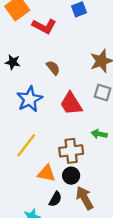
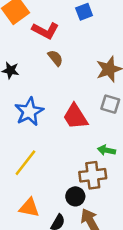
brown semicircle: (53, 68) -> (55, 58), moved
brown cross: (71, 151) -> (93, 175), moved
orange triangle: (46, 173) -> (29, 208), moved

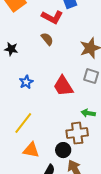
red L-shape: (45, 31) -> (52, 17), moved
blue star: (29, 112) -> (26, 82), size x0.6
orange triangle: (29, 208) -> (31, 150), moved

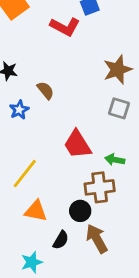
brown semicircle: (47, 39) -> (46, 90), moved
blue star: (26, 82) -> (19, 110), moved
red trapezoid: (63, 86) -> (77, 144), moved

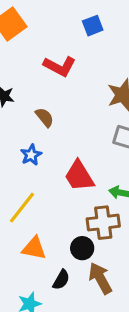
red L-shape: (65, 27) -> (60, 66), moved
blue star: (19, 110) -> (31, 155), moved

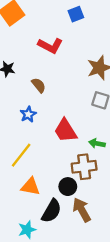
black semicircle: (61, 280) -> (51, 211), size x1.5

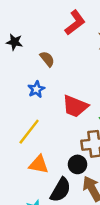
red L-shape: (50, 46) -> (75, 23), moved, turned -65
red trapezoid: (65, 131) -> (75, 106), turned -36

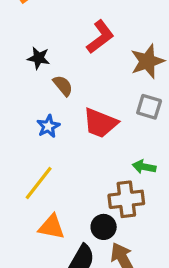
black star: (14, 42) -> (39, 58), moved
red trapezoid: (75, 106) -> (100, 123), moved

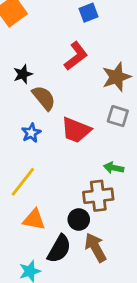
black star: (39, 58) -> (23, 74), turned -30
brown semicircle: (63, 86) -> (44, 98), size x1.4

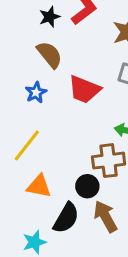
black star: (23, 74) -> (50, 17), moved

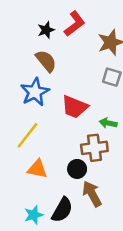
red trapezoid: (84, 89) -> (75, 107), moved
blue star: (36, 92) -> (35, 92), size x1.6
black semicircle: (66, 218) -> (62, 210), moved

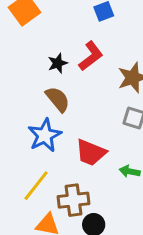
brown cross: (94, 148) -> (74, 200), moved

